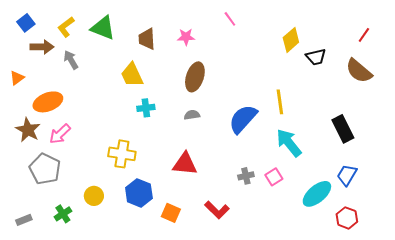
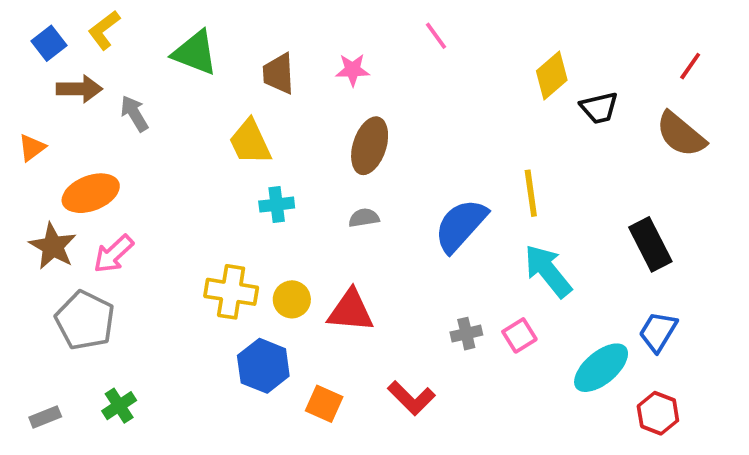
yellow L-shape: (66, 27) -> (104, 30), moved
yellow circle: (94, 196) -> (292, 299), moved

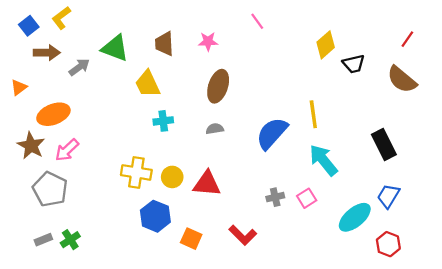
green triangle: (195, 53) -> (115, 48), moved
gray arrow: (134, 113) -> (79, 67), turned 85
gray rectangle: (45, 417) -> (43, 240), moved

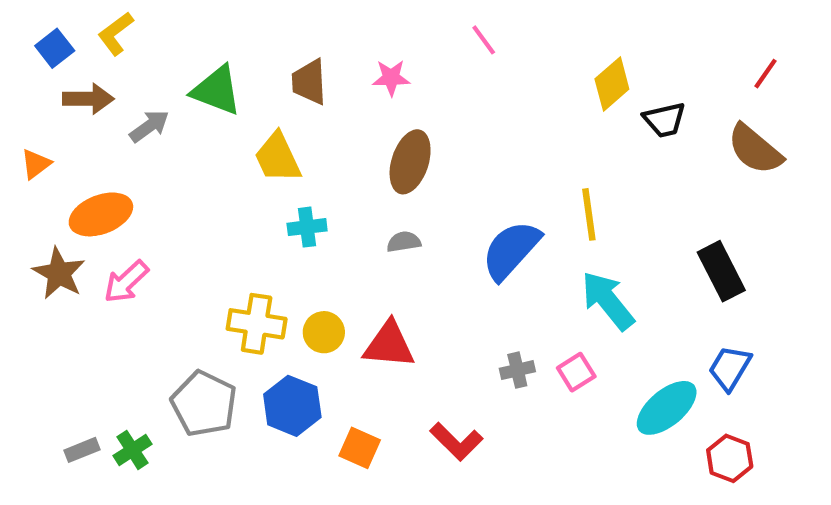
gray pentagon: (50, 189) -> (204, 404), moved

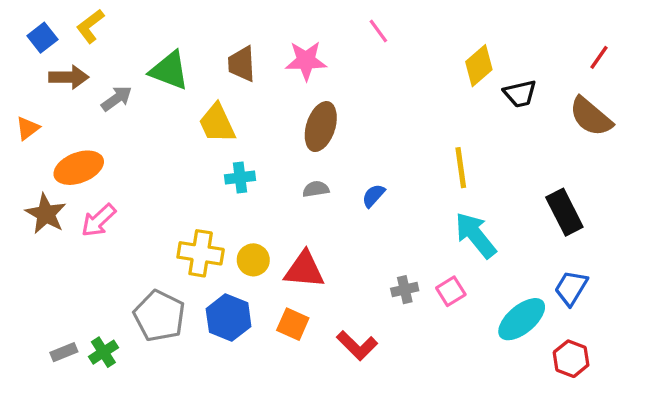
pink star: (391, 78) -> (306, 61), size x1.4
blue semicircle: (511, 250) -> (373, 196), moved, size x0.5
orange square: (360, 448) -> (293, 324), moved

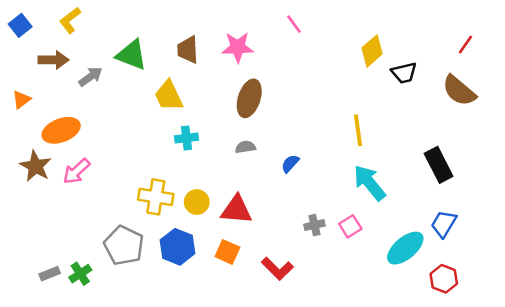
blue square: (42, 38) -> (20, 25), moved
blue semicircle: (373, 196) -> (290, 164), moved

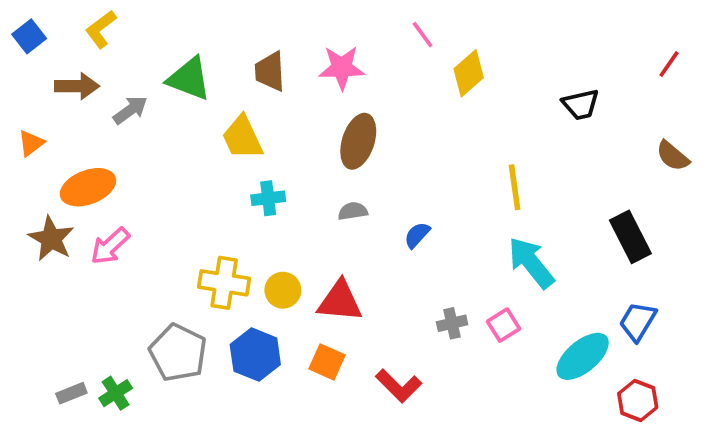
yellow diamond: (372, 51) -> (469, 73), moved
brown semicircle: (459, 91) -> (673, 156), moved, size x0.7

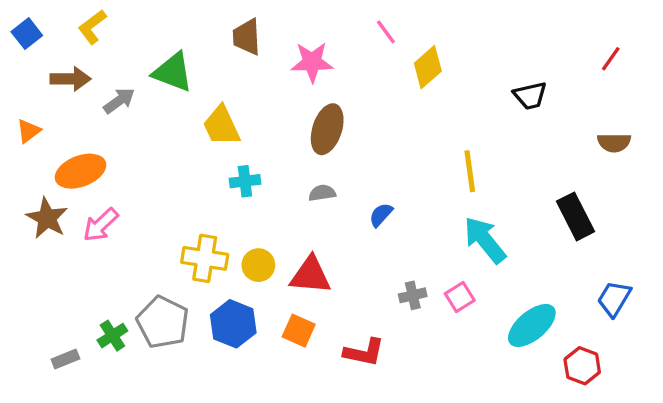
brown trapezoid: (270, 71) -> (247, 37), moved
brown semicircle: (673, 156) -> (614, 143), turned -40
blue trapezoid: (638, 321) -> (614, 299), moved
red L-shape: (399, 386) -> (364, 352), turned -33
green cross: (116, 393) -> (112, 336), moved

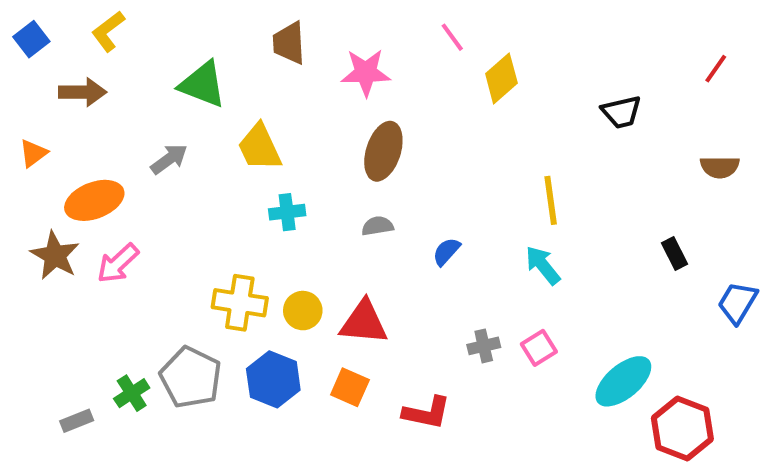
gray arrow: (119, 101) -> (169, 159), moved
black rectangle: (575, 216) -> (675, 254), size x0.6
cyan arrow: (485, 240) -> (543, 265), moved, size x0.7
blue trapezoid: (614, 299) -> (737, 303), moved
red hexagon: (582, 366) -> (682, 429), size x1.4

